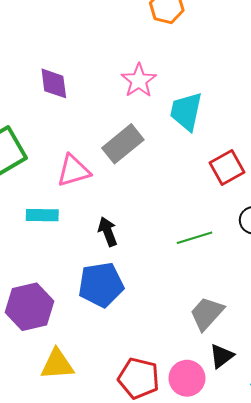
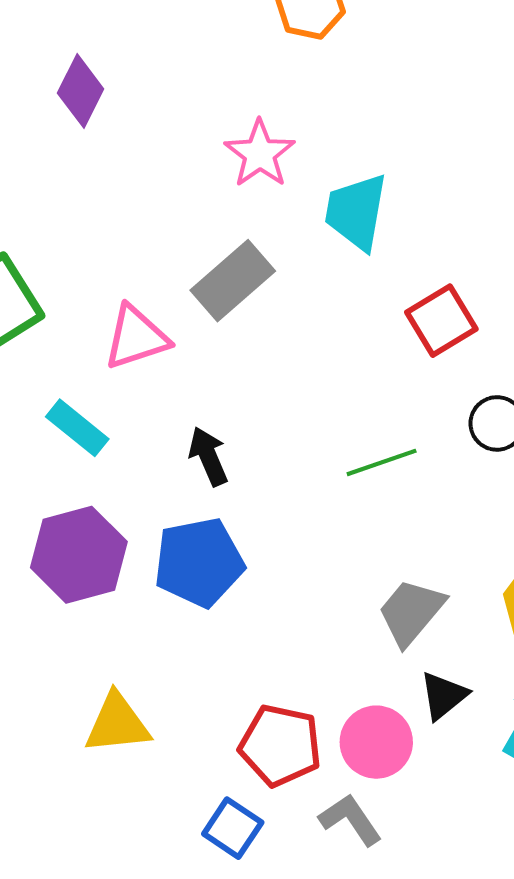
purple diamond: (54, 83) -> (81, 91), moved, turned 36
cyan rectangle: (42, 215) -> (77, 428), turned 40
purple hexagon: (29, 307) -> (79, 555), moved

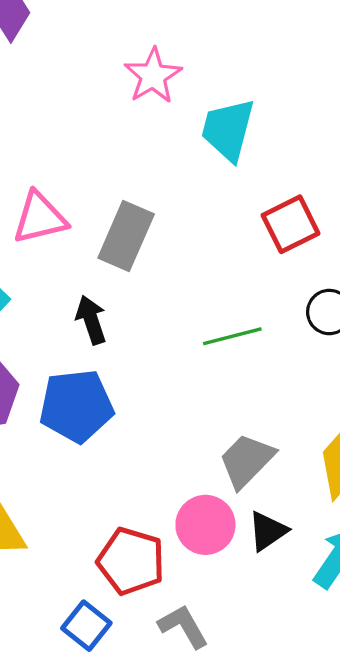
gray rectangle: (233, 281) -> (126, 236), moved, turned -30
pink circle: (376, 742) -> (205, 525), moved

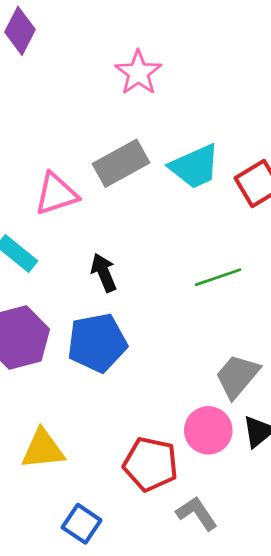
cyan trapezoid: (228, 130) -> (195, 167), moved, turned -124
gray rectangle: (126, 236) -> (121, 163), moved, turned 42
blue square: (86, 626) -> (82, 524), moved

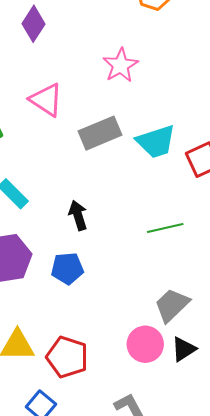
pink triangle: (56, 194) -> (46, 100), moved, turned 45
blue pentagon: (97, 343) -> (67, 268), size x0.7
red pentagon: (151, 464) -> (67, 357), moved

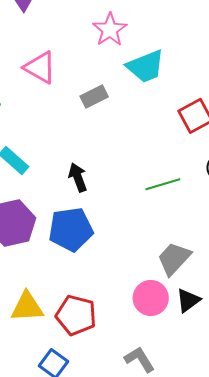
gray rectangle: (100, 133) -> (94, 96), size x0.7
cyan trapezoid: (156, 142) -> (145, 66), moved
blue pentagon: (67, 268) -> (71, 229), size x1.4

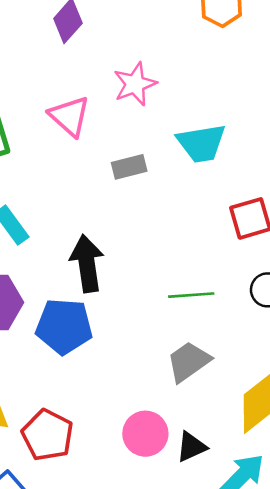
pink star: (110, 30) -> (135, 84), moved
black arrow: (78, 177) -> (87, 264), size x1.5
gray trapezoid: (174, 259) -> (189, 362), moved

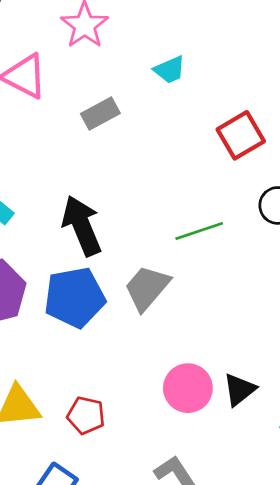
cyan trapezoid: (201, 143) -> (170, 70), size x0.6
gray trapezoid: (189, 362) -> (147, 288), moved
red pentagon: (48, 435) -> (86, 415), size x0.7

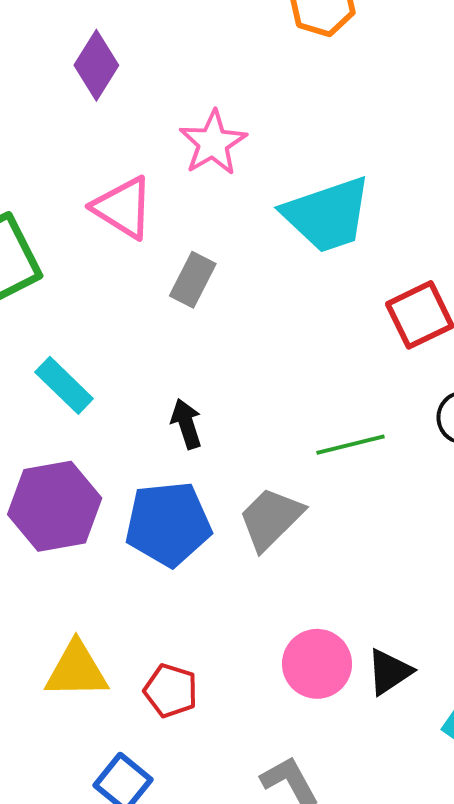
cyan trapezoid: (170, 70) -> (327, 215), size x2.0
gray rectangle: (100, 113) -> (193, 280), moved, turned -39
black arrow: (82, 226) -> (186, 424), size x0.6

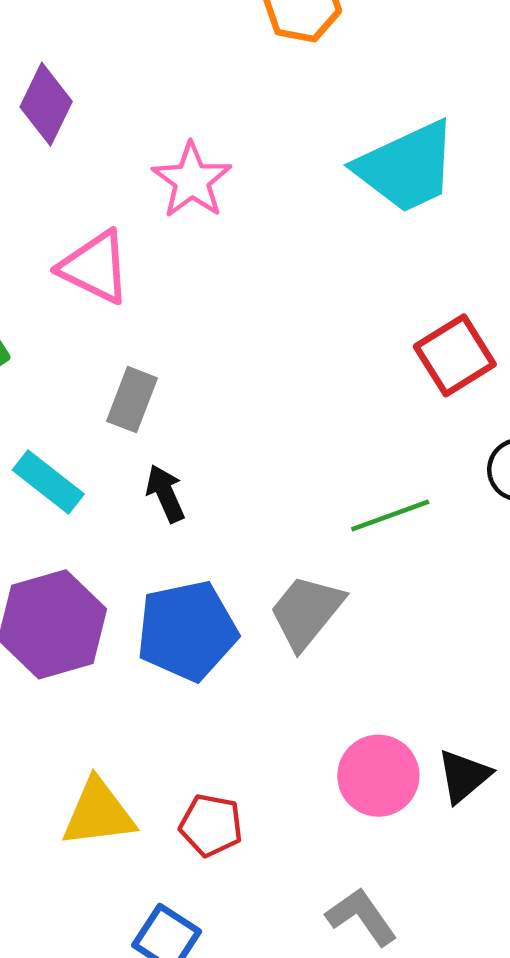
cyan trapezoid: (327, 215) -> (407, 167), moved
gray rectangle: (193, 280) -> (132, 400), moved
black arrow: (186, 424) -> (165, 493), moved

